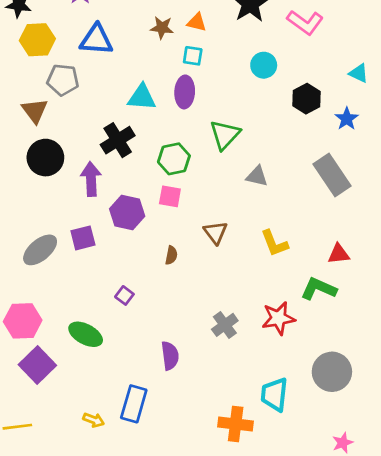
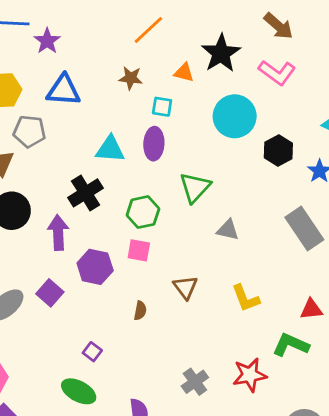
orange triangle: (197, 22) -> (184, 73), moved
cyan circle: (264, 65) -> (235, 116), size x1.6
purple square: (83, 238) -> (50, 293), turned -35
green ellipse: (86, 334) -> (79, 391), moved

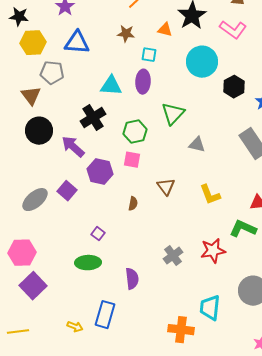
purple arrow: (58, 233) -> (73, 147), turned -45
green ellipse: (79, 391) -> (88, 263), turned -30

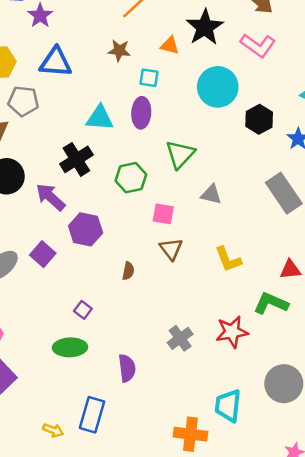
pink square: (132, 160) -> (163, 214), moved

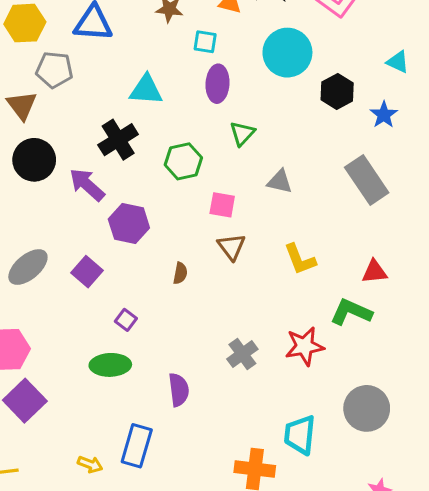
purple ellipse: (141, 113) -> (218, 84), moved
green triangle: (180, 154) -> (242, 133), size x0.7
purple square: (43, 254) -> (87, 272), moved

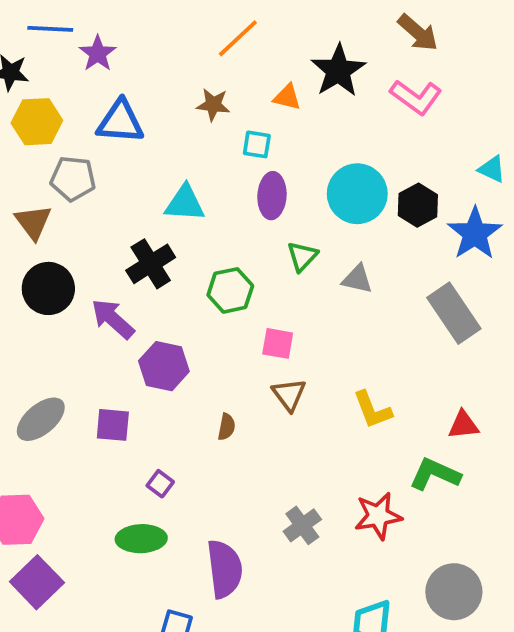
cyan circle: (287, 53) -> (357, 194), moved
blue star: (384, 115) -> (475, 234), size x1.6
gray triangle: (280, 182) -> (357, 279), moved
purple square: (87, 272) -> (113, 425), turned -36
purple semicircle: (179, 390) -> (225, 569), size x1.4

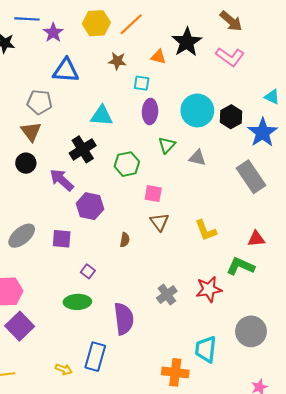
yellow hexagon: (37, 122) -> (96, 23), moved
brown triangle: (33, 222) -> (31, 132), moved
black circle: (48, 288) -> (26, 163), size x0.7

